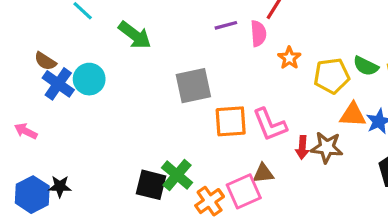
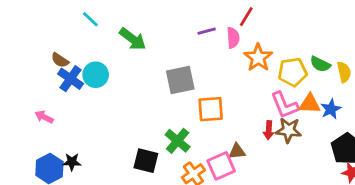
orange star: (289, 58) -> (258, 58), size x1.5
pink L-shape: (270, 125) -> (285, 105), moved
green cross: (177, 175) -> (178, 141), moved

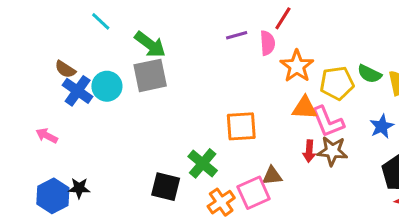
gray square: (180, 80) -> (150, 75), moved
orange triangle: (310, 104) -> (305, 108), moved

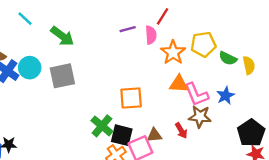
gray square: (150, 75) -> (62, 76), moved
yellow pentagon: (337, 83) -> (203, 44), moved
blue star: (382, 126) -> (226, 96), moved
red arrow: (309, 151) -> (181, 131), moved, turned -35
black square: (166, 187) -> (122, 135), moved

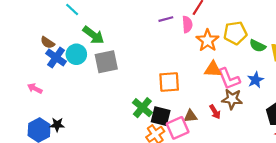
green arrow: (62, 36) -> (93, 35), moved

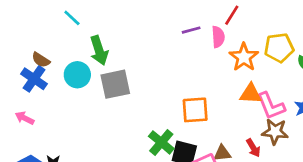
green arrow: (93, 35) -> (99, 50), turned 35
blue cross: (56, 57) -> (34, 79), moved

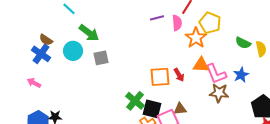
yellow pentagon: (279, 48) -> (210, 23), moved, turned 30
green arrow: (99, 50) -> (89, 33), turned -35
gray square: (115, 84) -> (101, 58), size x0.7
red arrow: (253, 148) -> (179, 75), moved

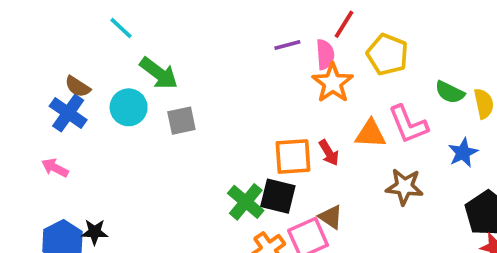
orange star: (196, 38) -> (333, 83), moved
pink L-shape: (216, 74) -> (408, 124), moved
blue star: (241, 75) -> (463, 153), moved
black square: (152, 109) -> (278, 196), moved
brown triangle: (180, 109) -> (331, 217), turned 40

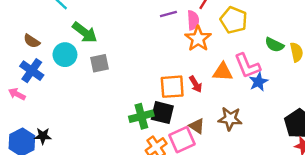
blue cross: (68, 113) -> (32, 71), moved
blue star: (463, 153) -> (258, 82), moved
brown star: (404, 187) -> (230, 119), moved
green cross: (246, 202) -> (141, 116), turned 35

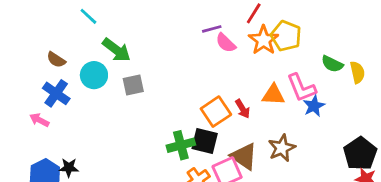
pink semicircle: (193, 20) -> (226, 43), moved, turned 138
orange star: (198, 39) -> (264, 40), moved
orange square: (172, 87) -> (216, 112), turned -30
brown star: (230, 119) -> (282, 148), turned -30
brown triangle: (197, 126) -> (244, 156), size x1.5

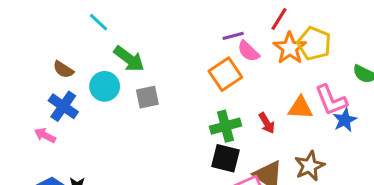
orange square: (216, 112) -> (225, 74), moved
green cross: (181, 145) -> (225, 126), moved

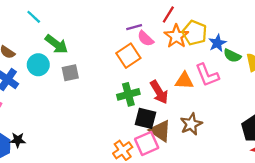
blue star: (345, 120) -> (217, 43), moved
red arrow: (267, 123) -> (159, 92), size x1.5
black square: (225, 158) -> (145, 118), moved

